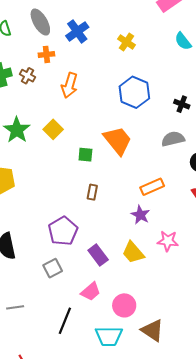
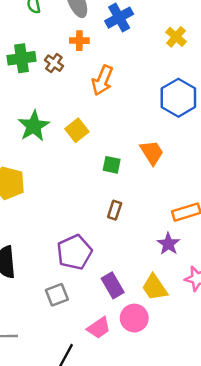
orange trapezoid: (118, 140) -> (152, 152), size x0.7
pink circle: (124, 305) -> (134, 318), moved

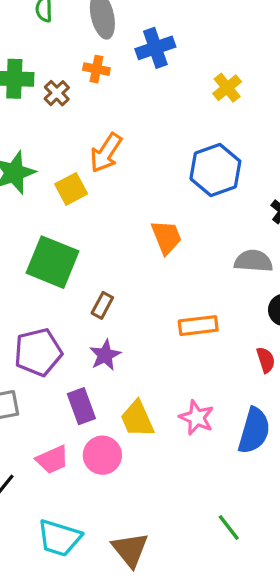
orange arrow: (102, 80) -> (106, 153), moved
green square: (112, 165) -> (52, 262), moved, size x2.0
purple star: (168, 244) -> (105, 355), moved

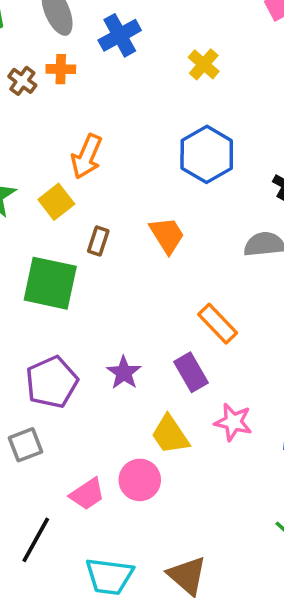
brown cross: (57, 93) -> (22, 81), moved
brown rectangle: (102, 305) -> (98, 241), moved
orange rectangle: (198, 326) -> (218, 324), turned 63
purple rectangle: (81, 406) -> (191, 372), moved

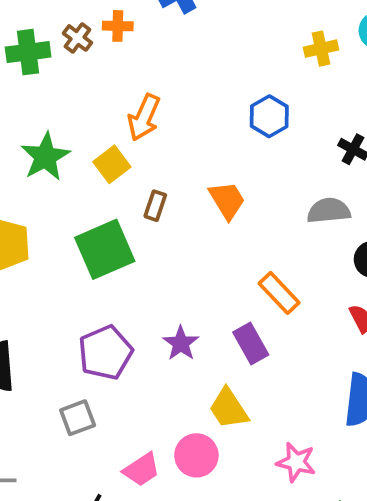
yellow cross: (204, 64) -> (321, 49), moved, turned 36
blue hexagon: (207, 154) -> (269, 116), size x0.7
green square: (50, 283) -> (105, 249), turned -36
pink star: (233, 422) -> (296, 462), moved

